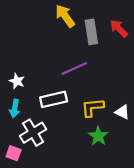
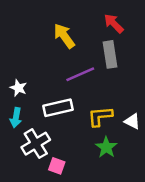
yellow arrow: (65, 16) -> (64, 36), moved
red arrow: (119, 28) -> (114, 23), moved
gray rectangle: (91, 32) -> (110, 54), moved
pink square: (14, 153) -> (57, 166), moved

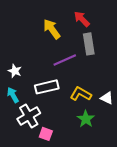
red arrow: (114, 23) -> (82, 19), moved
yellow L-shape: (100, 116) -> (81, 94), turned 35
cyan arrow: (16, 118) -> (13, 95), turned 140

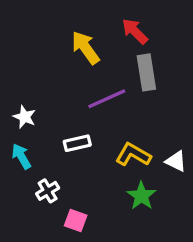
white rectangle: (47, 87) -> (77, 143), size x0.7
white cross: (29, 116) -> (48, 191), size x0.6

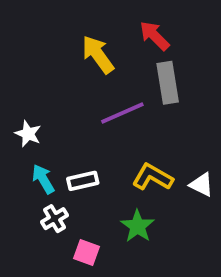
white rectangle: (77, 143) -> (83, 181), moved
cyan arrow: (21, 156) -> (43, 179), moved
green star: (141, 196) -> (137, 226), moved

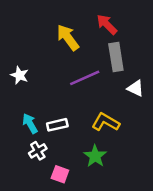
white star: (28, 134) -> (20, 75), moved
white triangle: (202, 185) -> (136, 88), moved

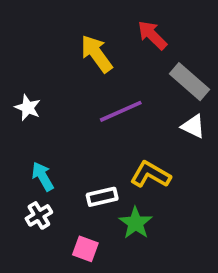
gray rectangle: (116, 57) -> (189, 82), moved, turned -40
white rectangle: (57, 125) -> (102, 197), moved
white cross: (38, 151) -> (39, 215), moved

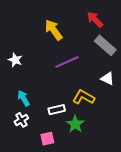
red arrow: (152, 35) -> (95, 20), moved
white triangle: (193, 126) -> (107, 79), moved
pink square: (85, 249) -> (47, 139), turned -32

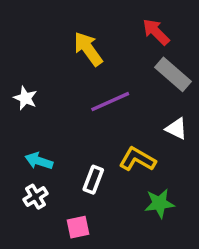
cyan arrow: (24, 98) -> (39, 161), turned -42
white rectangle: (57, 110) -> (93, 180), turned -56
green star: (75, 124) -> (159, 203), moved, turned 30

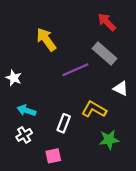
yellow arrow: (88, 49) -> (46, 39), moved
gray rectangle: (173, 74) -> (104, 53), moved
white star: (25, 98) -> (14, 78), moved

